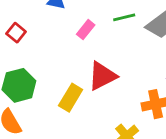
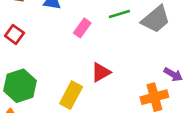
red triangle: (102, 76) -> (101, 72), size x0.7

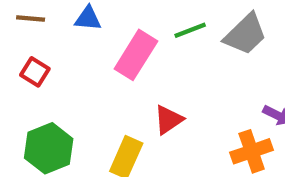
pink rectangle: (82, 28) -> (136, 55), size x1.6

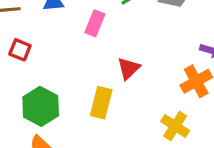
pink rectangle: (136, 55) -> (95, 23), size x0.7

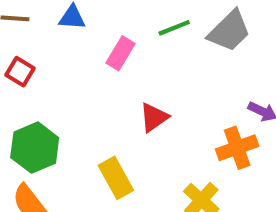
yellow rectangle: (101, 103) -> (116, 178), moved, turned -52

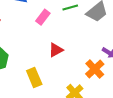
orange cross: (237, 148) -> (95, 69), turned -30

